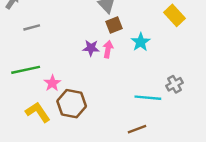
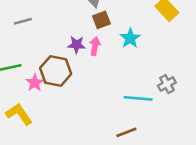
gray line: (32, 27) -> (23, 21), moved
brown hexagon: (72, 104) -> (56, 71), moved

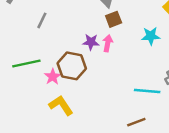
gray line: (23, 21) -> (42, 20), turned -49
cyan star: (130, 38) -> (151, 36), moved, turned 30
yellow L-shape: (19, 114) -> (61, 105), moved

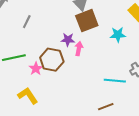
brown square: (114, 19) -> (87, 21), size x1.6
pink arrow: (108, 43) -> (79, 49), moved
yellow L-shape: (61, 105) -> (28, 96), moved

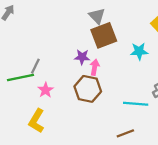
gray line: (27, 22) -> (35, 66), moved
brown hexagon: (52, 60) -> (88, 89), moved
yellow L-shape: (28, 96) -> (36, 121), turned -115

